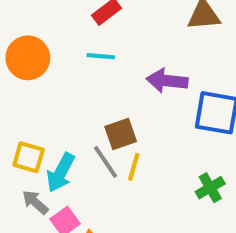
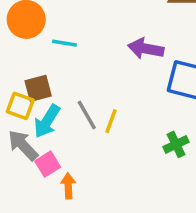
cyan line: (101, 56) -> (64, 43), moved
brown square: (121, 134) -> (38, 88), moved
gray arrow: (35, 202) -> (23, 145), size x1.4

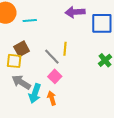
cyan arrow: (47, 121) -> (35, 93), moved
yellow line: (111, 121) -> (65, 49), moved
pink square: (48, 164) -> (55, 76), moved

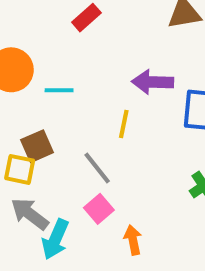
yellow line: (65, 49) -> (124, 124), moved
orange arrow: (52, 98) -> (133, 240), moved

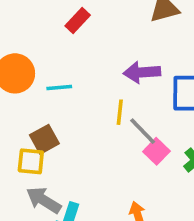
gray line: (97, 168) -> (143, 131), moved
pink square: (99, 209) -> (156, 151), moved

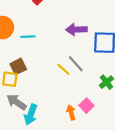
yellow line: (120, 112) -> (63, 69), moved, turned -56
pink square: (156, 151) -> (86, 106), moved

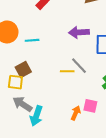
yellow line: (63, 69) -> (67, 71), turned -40
pink square: (86, 106) -> (90, 106), turned -32
orange arrow: (71, 112) -> (76, 113), turned 40

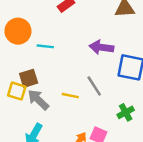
yellow line: (67, 71) -> (70, 96), moved
gray arrow: (22, 104) -> (38, 100), moved

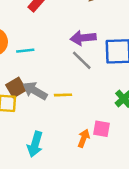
gray line: (94, 86) -> (82, 60), moved
gray arrow: (38, 100) -> (35, 91), moved

